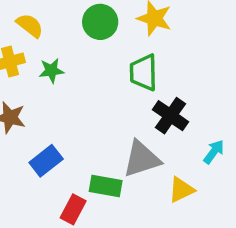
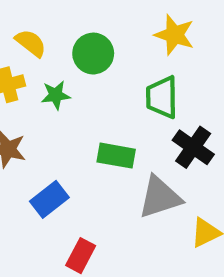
green circle: (100, 22) -> (93, 54), moved
green rectangle: (106, 186) -> (116, 156), moved

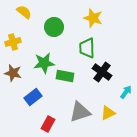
yellow semicircle: (31, 43) -> (24, 12), moved
green star: (56, 95) -> (44, 63), moved, size x1.5
gray triangle: (160, 197) -> (80, 112), moved

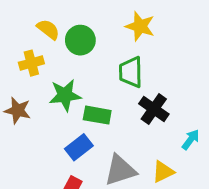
yellow semicircle: (24, 12) -> (48, 29), moved
yellow cross: (13, 42) -> (31, 63), moved
blue rectangle: (33, 97) -> (79, 147), moved

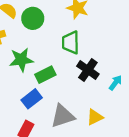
green rectangle: (97, 115) -> (45, 75), turned -36
cyan arrow: (191, 140) -> (115, 83), moved

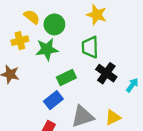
green star: (21, 60) -> (47, 49), moved

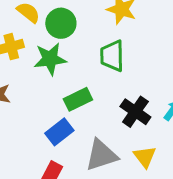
black cross: (106, 73) -> (135, 112), moved
yellow triangle: (113, 117) -> (145, 157), turned -42

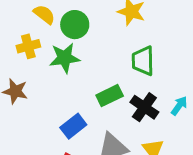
green trapezoid: (112, 56) -> (143, 61), moved
green rectangle: (78, 99) -> (110, 96), moved

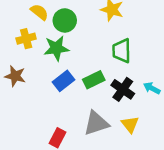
cyan arrow: (179, 106) -> (152, 88), turned -98
blue rectangle: (73, 126) -> (64, 81), moved

